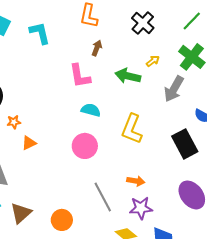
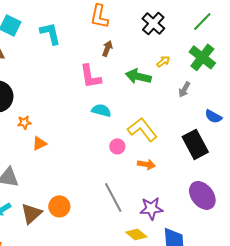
gray arrow: (174, 89) -> (184, 89), size x0.6
yellow L-shape: (132, 129) -> (142, 129), turned 120
pink circle: (85, 146) -> (117, 146), moved, size x0.6
orange arrow: (136, 181) -> (146, 164), moved
orange circle: (62, 220) -> (59, 206), moved

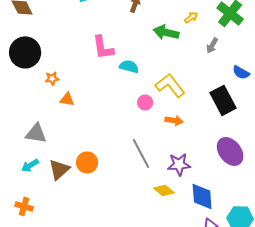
pink L-shape: (90, 76) -> (103, 47), moved
orange triangle: (39, 143) -> (67, 99), turned 35

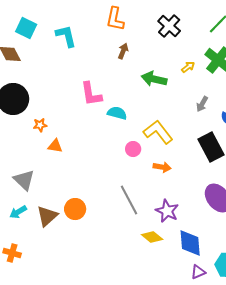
yellow arrow: (191, 17) -> (188, 67), moved
gray arrow: (212, 45) -> (202, 104), moved
gray triangle: (36, 133) -> (24, 180), turned 35
purple star: (179, 164) -> (167, 211), turned 30

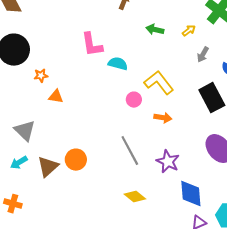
yellow arrow: (188, 67) -> (189, 31), moved
green arrow: (154, 79) -> (155, 30), size x0.7
yellow diamond: (152, 237) -> (135, 197), moved

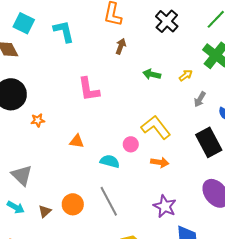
cyan semicircle: (118, 64) -> (110, 161), moved
orange triangle: (56, 97) -> (77, 141), moved
gray line: (130, 151) -> (109, 201), moved
cyan arrow: (19, 163) -> (16, 207), turned -120
brown triangle: (48, 167) -> (45, 211), size x0.6

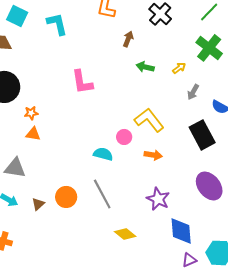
brown arrow: (121, 46) -> (128, 39), moved
orange triangle: (77, 141) -> (33, 134), moved
gray triangle: (22, 175) -> (15, 168), turned -35

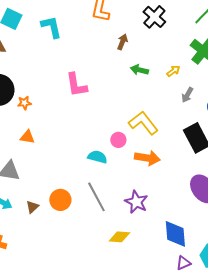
orange star: (31, 113) -> (24, 103), moved
orange arrow: (153, 155) -> (147, 158), size x1.4
purple star: (158, 199) -> (136, 202), moved
yellow diamond: (125, 234) -> (119, 237), turned -35

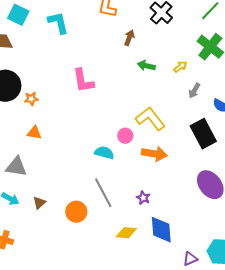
orange circle: (60, 200) -> (76, 212), moved
purple star: (136, 202) -> (143, 198), size x0.6
blue diamond: (175, 234) -> (161, 230), moved

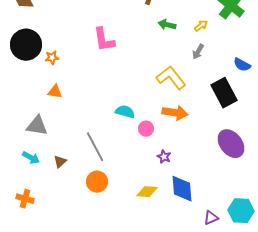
gray arrow: (194, 91) -> (198, 52), moved
pink circle: (125, 136) -> (146, 129), moved
gray line: (103, 193) -> (95, 147), moved
orange circle: (76, 212) -> (97, 182), moved

